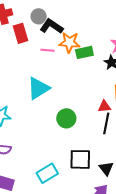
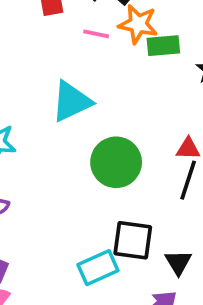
green circle: (66, 118) -> (116, 162), size x1.4
cyan rectangle: (47, 173) -> (98, 268), moved

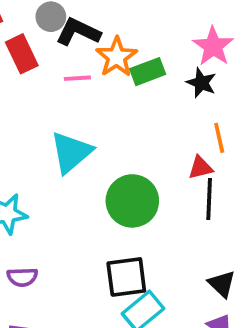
orange star: (138, 24) -> (117, 57), turned -30
black square: (133, 240) -> (126, 277), moved

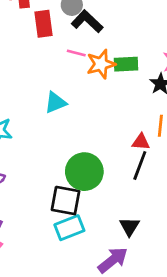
orange star: (117, 57) -> (101, 64), moved
cyan triangle: (71, 152) -> (55, 103), size x0.7
green circle: (132, 201) -> (84, 172), moved

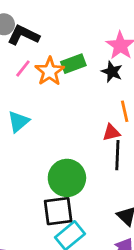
pink line: (76, 53) -> (23, 68), turned -48

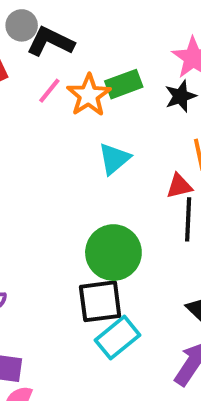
black star: (112, 72) -> (181, 96), turned 30
cyan triangle: (18, 122) -> (114, 159), moved

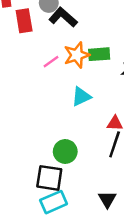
pink line: (49, 91) -> (51, 62), moved
green circle: (113, 253) -> (65, 151), size x0.7

